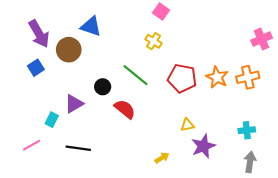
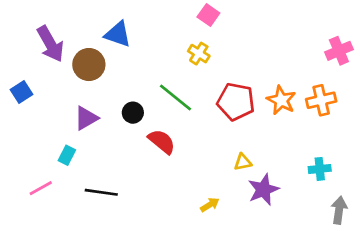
blue square: (36, 68) -> (22, 92), moved
purple triangle: (74, 104) -> (86, 118), moved
gray arrow: (250, 162) -> (339, 210), moved

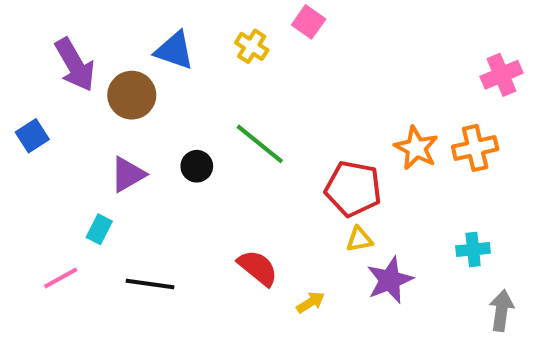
yellow cross: (199, 54) -> (252, 46), moved
red pentagon: (236, 102) -> (353, 189), moved
red semicircle: (162, 141) -> (258, 268), moved

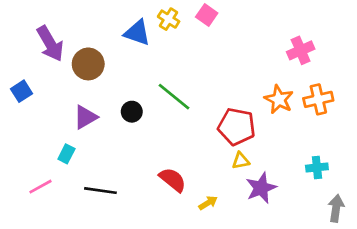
yellow cross: (252, 46) -> (169, 19), moved
blue triangle: (174, 50) -> (137, 33), moved
pink cross: (502, 75) -> (301, 50), moved

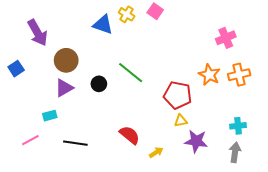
brown circle: (88, 64) -> (66, 60), moved
cyan rectangle: (66, 154) -> (50, 116), turned 48
purple star: (261, 188) -> (196, 141), turned 30
gray arrow: (336, 208) -> (235, 152), moved

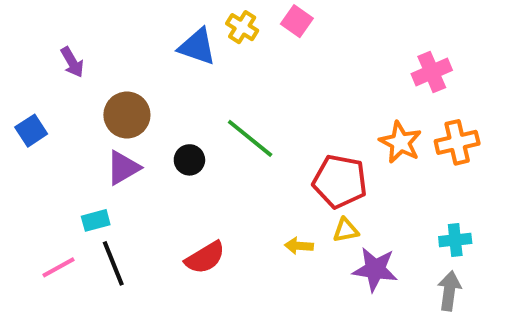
purple arrow: (38, 33) -> (72, 62), size x0.6
red semicircle: (130, 135) -> (205, 258), moved, turned 110
black line: (75, 143) -> (113, 263), moved, turned 60
yellow arrow: (156, 152) -> (299, 246), moved, turned -144

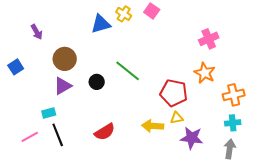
blue triangle: (197, 47) -> (101, 24), turned -35
pink cross: (432, 72) -> (209, 39), moved
orange cross: (457, 142) -> (234, 95), moved
yellow arrow: (299, 246) -> (153, 126), size x1.5

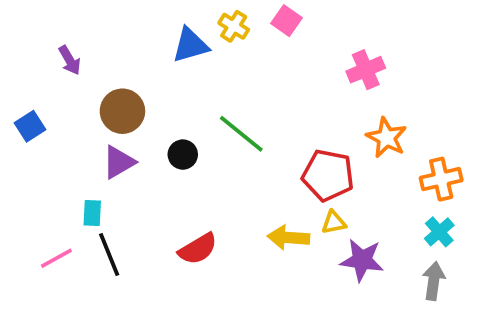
pink cross: (209, 39) -> (366, 70), moved
cyan rectangle: (49, 113) -> (92, 213), turned -72
cyan cross: (233, 123) -> (439, 232), turned -35

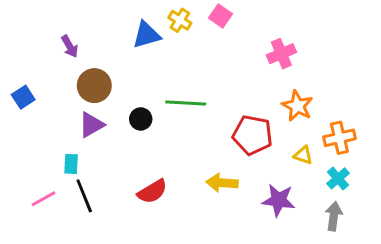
purple arrow: (70, 60) -> (70, 46), moved
green line: (241, 134) -> (186, 103), turned -36
yellow triangle: (334, 222) -> (303, 155), moved, turned 30

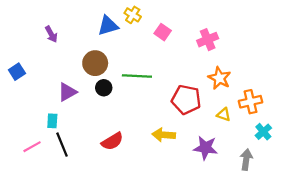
pink square: (220, 16) -> (163, 32), moved
brown circle: (94, 86) -> (95, 63), moved
cyan cross: (338, 178) -> (263, 132), moved

